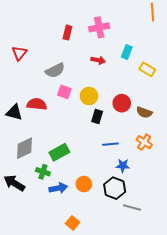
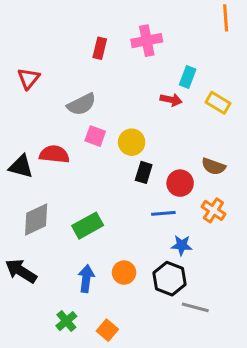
red arrow: (98, 60) -> (171, 100), moved
red circle: (122, 103) -> (180, 183), moved
green cross: (43, 172) -> (66, 321), moved, turned 32
blue arrow: (58, 188) -> (86, 279), turned -72

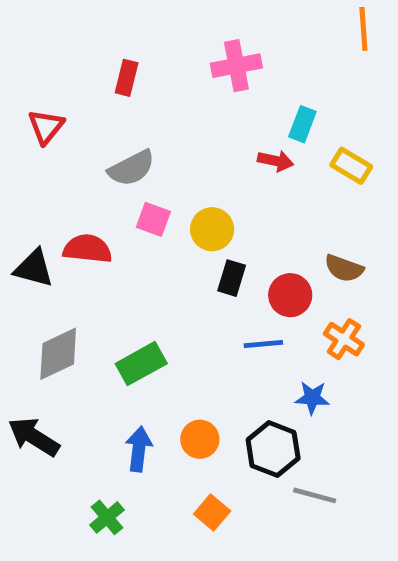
red rectangle: (100, 48) -> (127, 78), moved
blue star: (182, 245) -> (312, 398), moved
orange square: (107, 330) -> (212, 513), moved

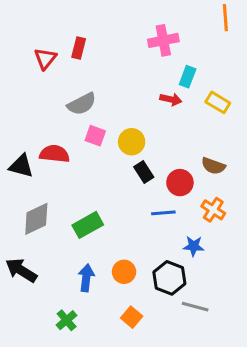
pink cross: (236, 66) -> (163, 40), moved
red triangle: (46, 127) -> (45, 59), moved
black rectangle: (232, 278) -> (144, 172), turned -50

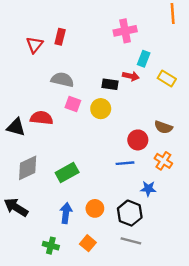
gray semicircle: (82, 104) -> (62, 80), turned -140
black rectangle: (144, 172) -> (110, 84), moved, turned -49
gray line: (195, 307) -> (131, 241), moved
orange square: (132, 317) -> (88, 243), moved
green cross: (67, 320) -> (51, 246), turned -35

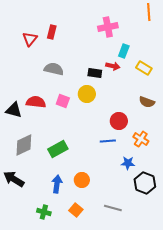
pink square: (73, 104) -> (63, 101), moved
brown semicircle: (163, 127) -> (147, 102), moved
black hexagon: (130, 213) -> (145, 183), moved

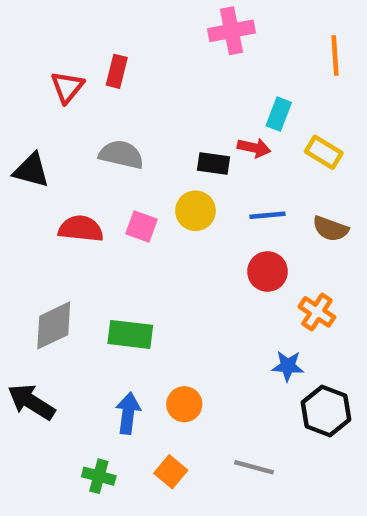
orange line: (149, 12) -> (335, 56), moved
pink cross: (108, 27) -> (232, 31), moved
black triangle: (14, 110) -> (31, 170), moved
blue line: (108, 141) -> (268, 215), moved
green rectangle: (58, 149) -> (130, 334), turned 36

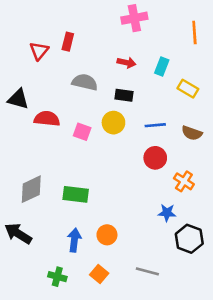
red arrow: (254, 148) -> (127, 63), moved
gray semicircle: (121, 155) -> (85, 82), moved
red semicircle: (81, 229) -> (47, 119), moved

